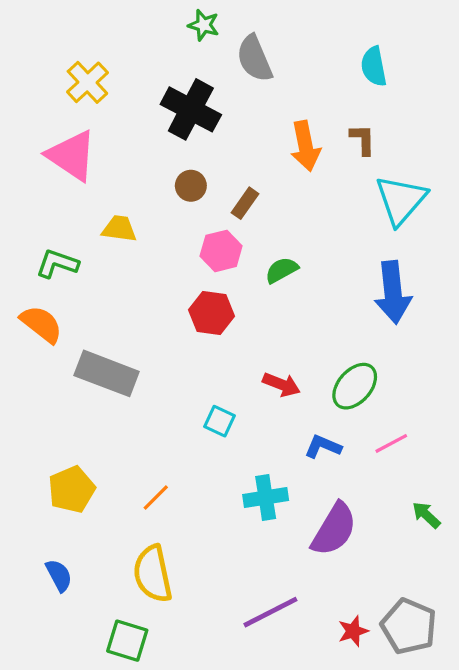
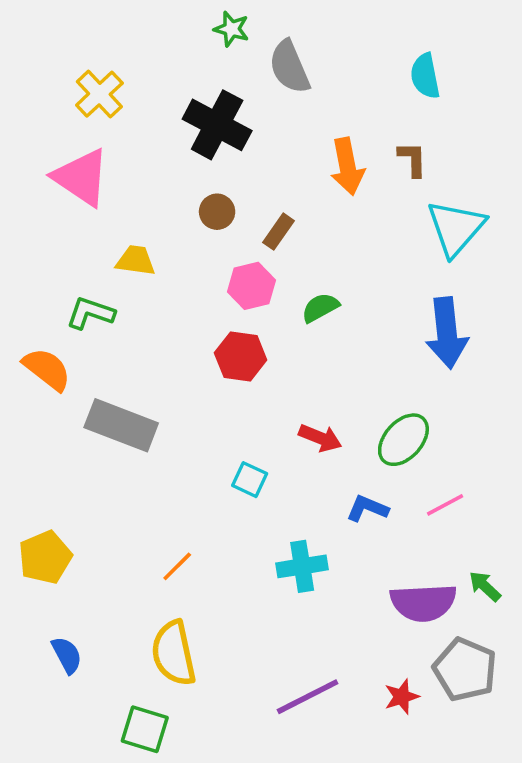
green L-shape: (57, 264) -> (90, 313), moved
yellow pentagon: (72, 490) -> (45, 557), moved
purple semicircle: (334, 529) -> (423, 603), moved, turned 56
gray pentagon: (409, 626) -> (465, 670), moved
red star: (353, 631) -> (402, 697), moved

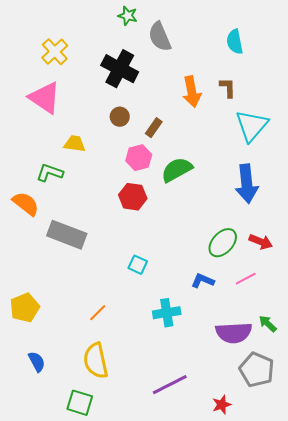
green semicircle: (320, 308) -> (177, 170), size x1.5
red arrow: (320, 438) -> (261, 242), moved
red star: (402, 697) -> (222, 405), moved

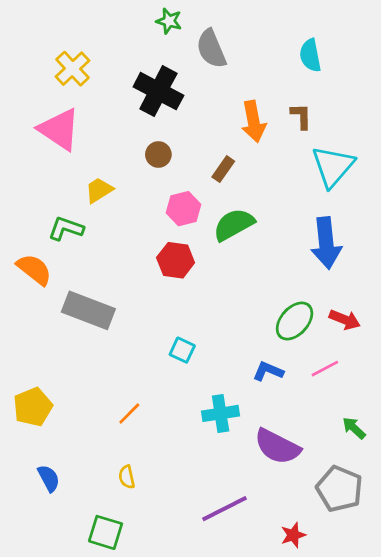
brown rectangle: (154, 128) -> (223, 169), moved
yellow trapezoid: (75, 144) -> (99, 190), turned -40
purple semicircle: (234, 333) -> (277, 447), moved, turned 30
yellow semicircle: (96, 361) -> (127, 477), size x0.5

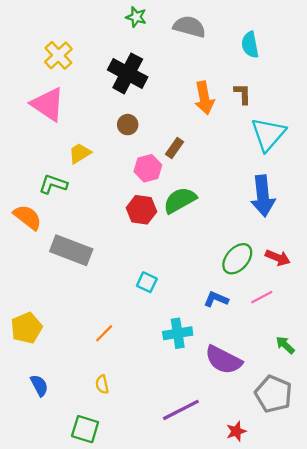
gray semicircle: (211, 49) -> (189, 27), moved, turned 128
brown rectangle: (223, 169) -> (174, 148), moved
green semicircle: (234, 225) -> (180, 200), moved

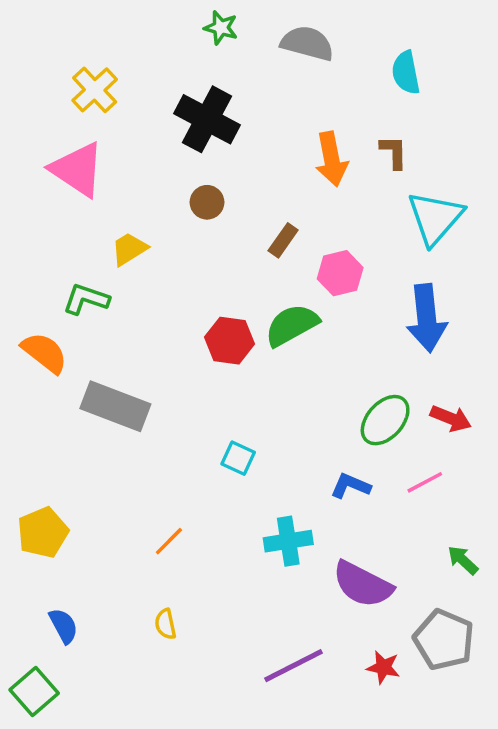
pink hexagon: (148, 168) -> (340, 273), moved
green square: (85, 429) -> (34, 692), moved, turned 32
red star: (236, 431) -> (383, 667), moved, turned 30

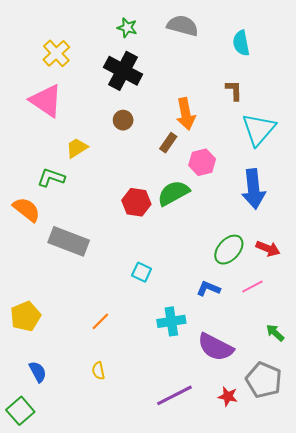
green star: (221, 28) -> (127, 28), moved
orange arrow: (331, 159) -> (186, 114), moved

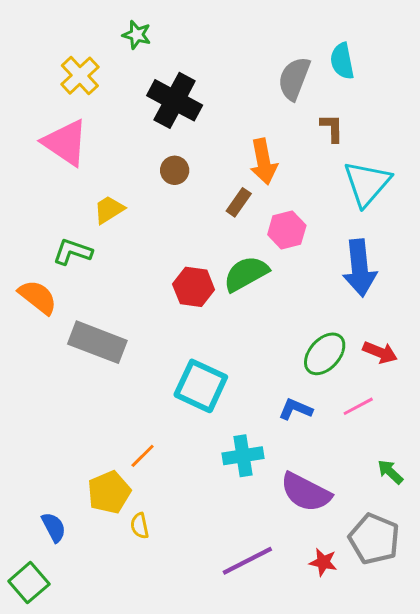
gray semicircle: (183, 26) -> (294, 78), moved, turned -84
green star: (127, 28) -> (137, 35), moved
cyan square: (142, 272) -> (201, 386), size x1.8
yellow pentagon: (25, 316) -> (109, 492), moved

